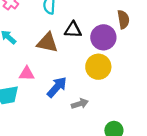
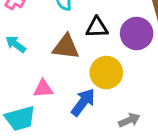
yellow circle: (98, 67) -> (106, 73), moved
gray arrow: (80, 104) -> (129, 120), moved

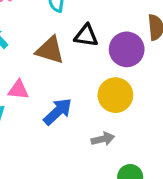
yellow circle: (106, 73) -> (115, 95), moved

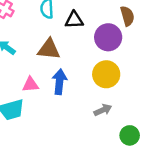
black triangle: (86, 36) -> (74, 20), moved
blue arrow: (58, 112) -> (60, 82), moved, turned -30

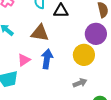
purple circle: (108, 37) -> (96, 34), moved
pink triangle: (30, 84) -> (24, 60), turned -32

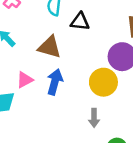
gray arrow: (80, 83) -> (94, 118), turned 104

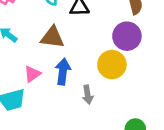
gray arrow: (94, 118) -> (88, 95), moved

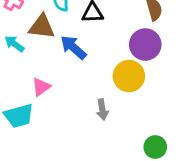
brown triangle: (52, 37) -> (42, 27), moved
blue arrow: (63, 72) -> (73, 47), moved, turned -55

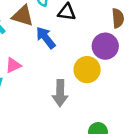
gray arrow: (102, 109) -> (60, 93), size x1.5

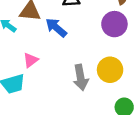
yellow circle: (87, 70) -> (110, 70), moved

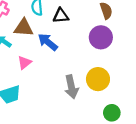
pink triangle: (31, 60) -> (24, 63), moved

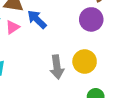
pink triangle: (24, 63) -> (13, 27), moved

